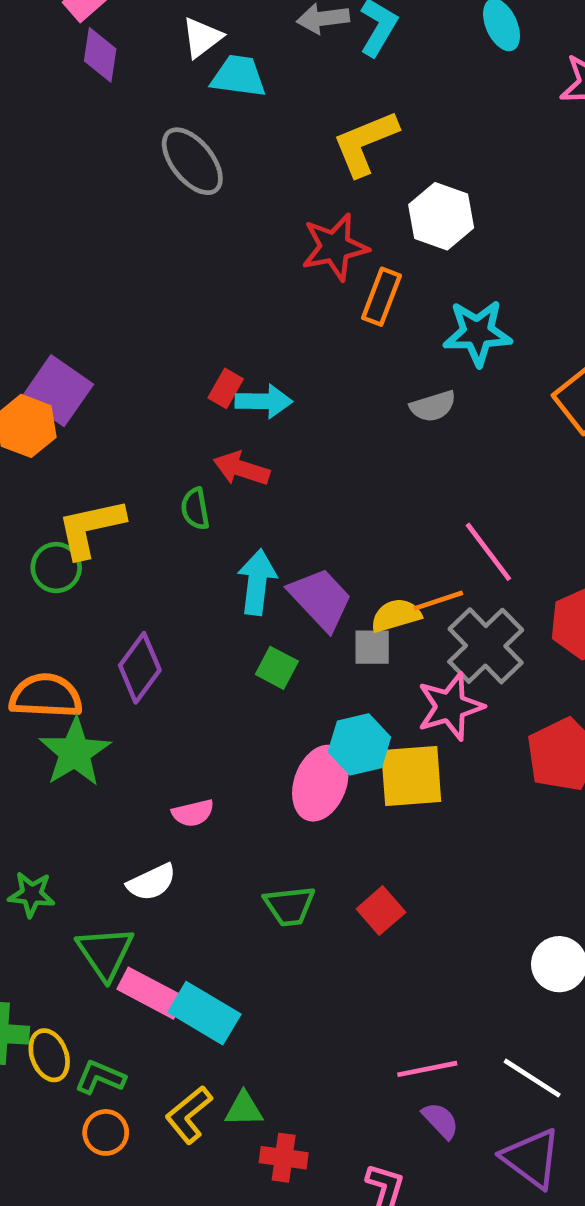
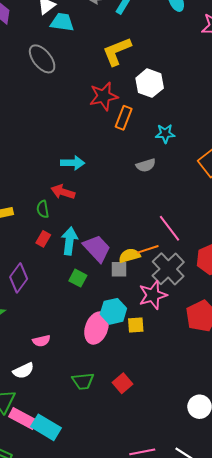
cyan star: (477, 333) -> (165, 134), size x0.7
red rectangle: (226, 388) -> (43, 239), moved
yellow square: (411, 776) -> (136, 325), size x0.6

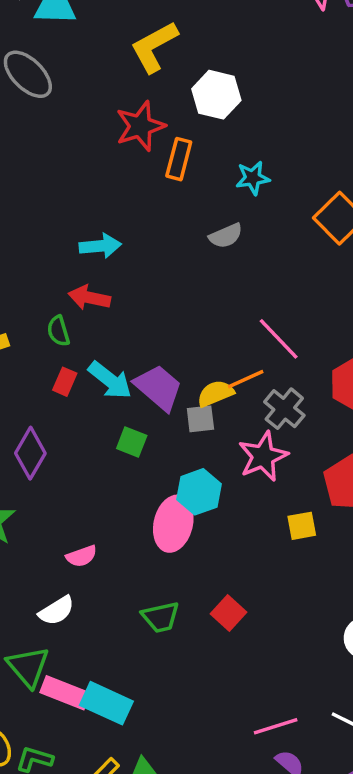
cyan arrow: (69, 241) -> (110, 380), turned 128
gray cross: (168, 269) -> (284, 409), size x0.7
yellow square: (136, 325) -> (302, 526), moved

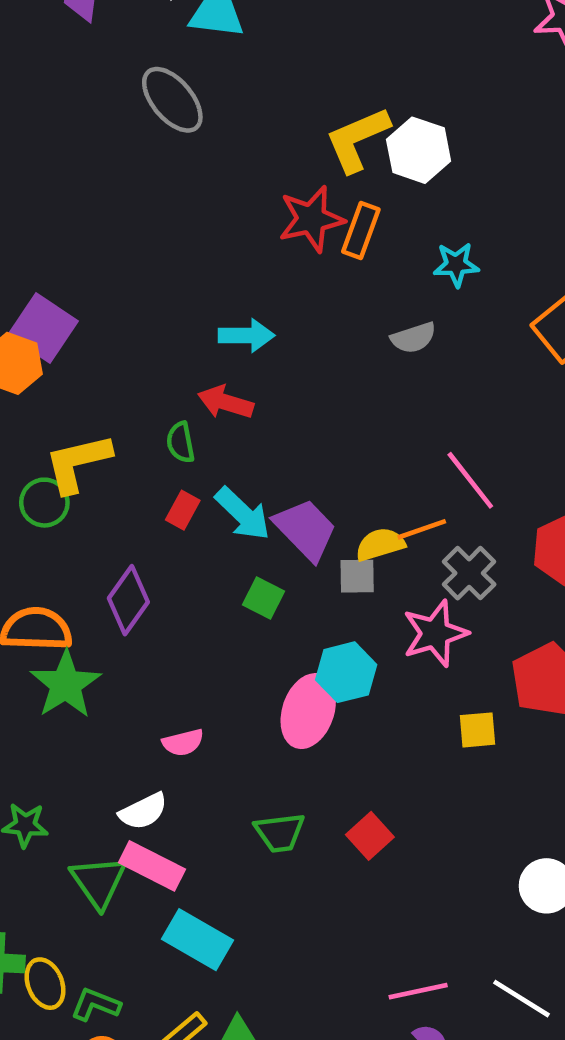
yellow L-shape: (154, 47) -> (357, 139), moved
red star: (140, 126) -> (311, 219), moved
pink rectangle: (65, 693) -> (152, 866), moved

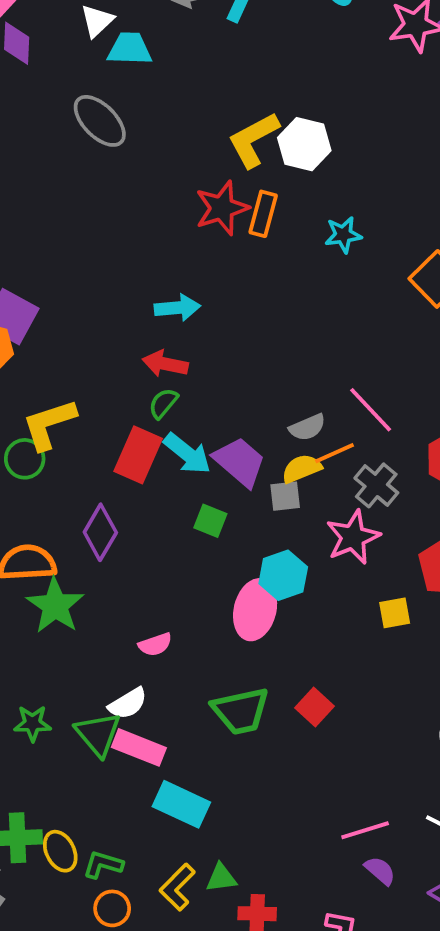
gray semicircle: (413, 338) -> (307, 427), moved
green semicircle: (181, 442) -> (163, 403), moved, turned 56
red rectangle: (183, 510) -> (138, 455), size x1.8
green trapezoid: (280, 833) -> (241, 711), size x1.4
green triangle: (99, 882) -> (98, 734), moved

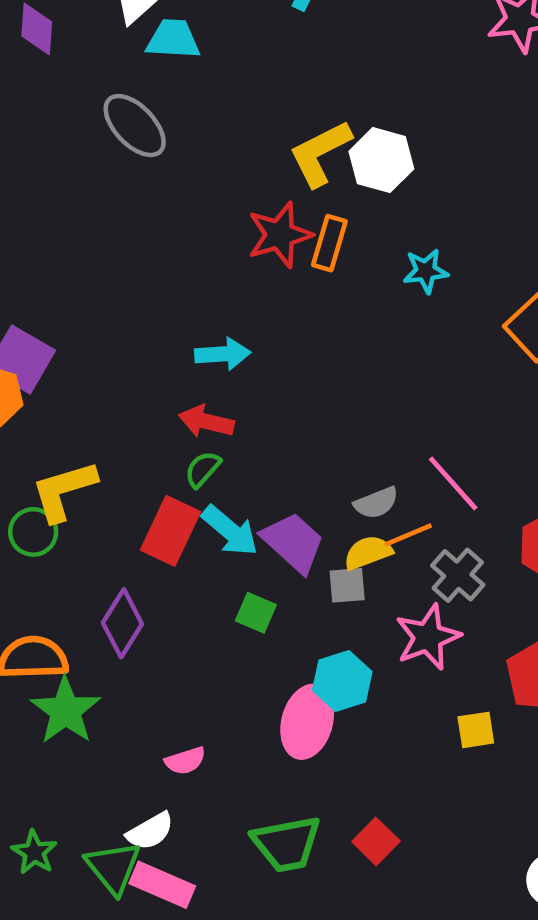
green star: (32, 723) -> (34, 852), turned 30

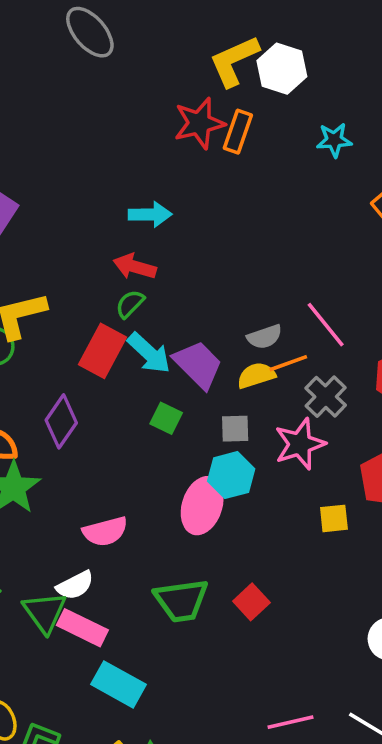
cyan star: (426, 271) -> (334, 140), moved
gray square: (347, 585) -> (235, 429), moved
pink semicircle: (185, 761) -> (105, 531), size x1.4

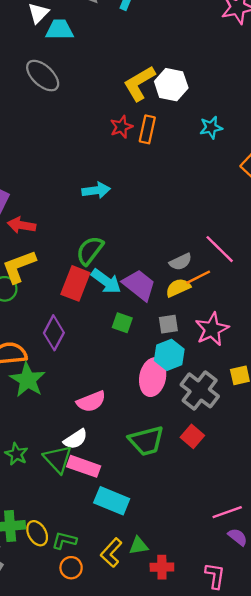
red star: (199, 123) -> (121, 127), size x0.7
red arrow: (135, 267) -> (22, 225), moved
green semicircle: (130, 304) -> (90, 250), size x1.5
gray cross: (326, 397) -> (200, 390), moved, size x1.4

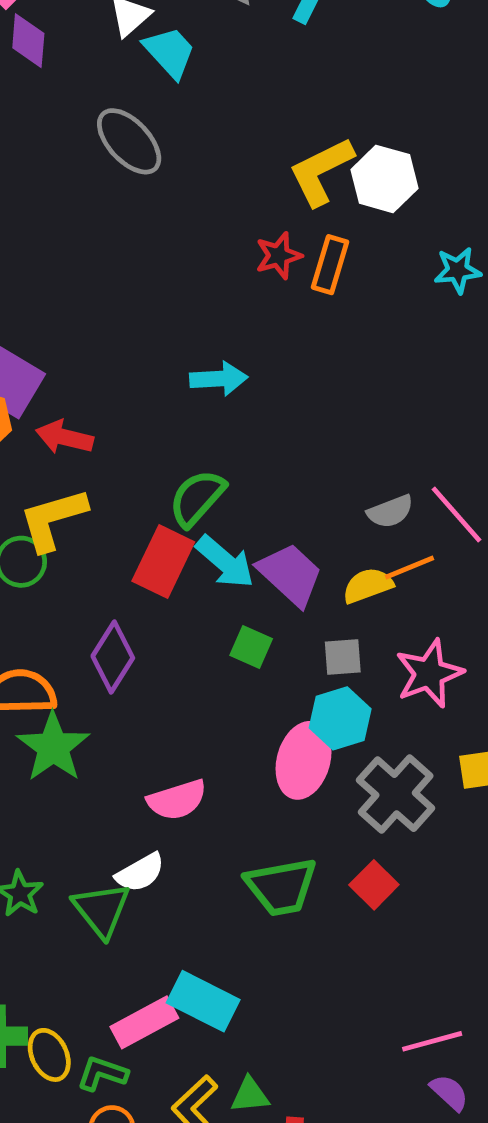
cyan trapezoid: (60, 30) -> (170, 52), turned 44
gray semicircle: (181, 262) -> (390, 511), moved
pink rectangle: (84, 466) -> (144, 1022), moved, turned -52

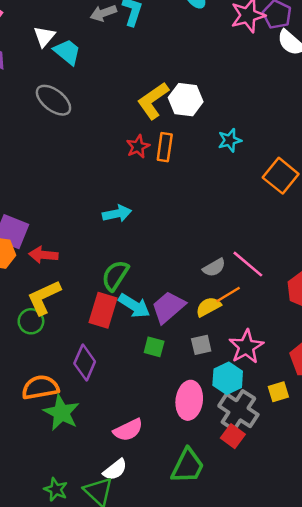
purple trapezoid: (290, 574) -> (168, 307), turned -75
cyan hexagon: (340, 718) -> (228, 378), moved
red square: (374, 885) -> (233, 436), moved
green trapezoid: (281, 887) -> (188, 466), turned -45

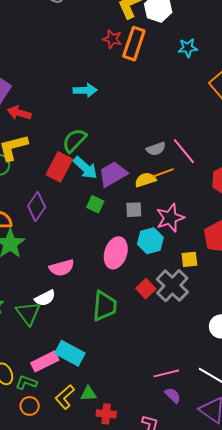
red star: (138, 147) -> (112, 39), turned 30
orange rectangle: (165, 147) -> (134, 44), size x1.4
gray cross: (238, 410) -> (172, 286), moved
green trapezoid: (188, 466) -> (105, 306), turned -32

